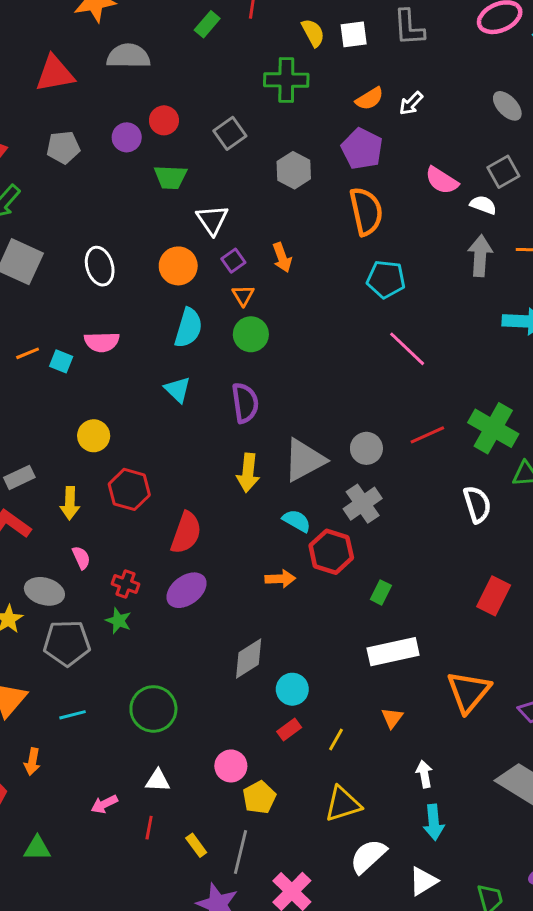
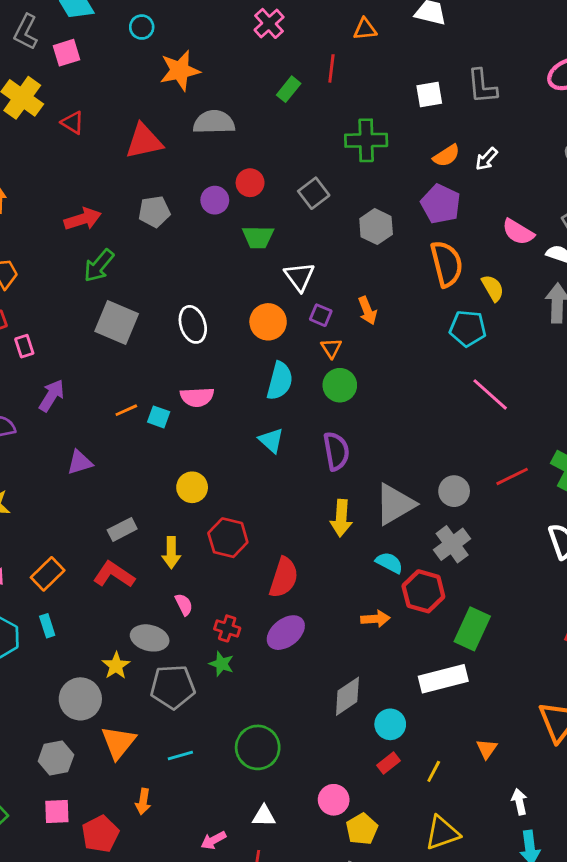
yellow semicircle: (313, 33) -> (493, 288), moved
purple square: (233, 261) -> (321, 315), turned -30
green rectangle: (381, 592) -> (472, 629), size x1.8
white rectangle: (393, 652) -> (443, 679), moved

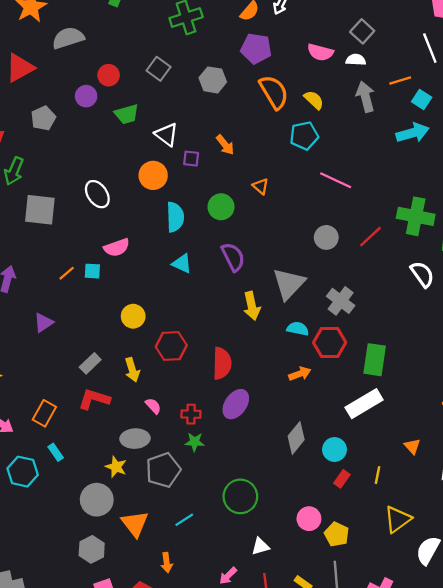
orange triangle: (331, 348) -> (261, 186), moved
gray circle: (454, 491) -> (326, 237), moved

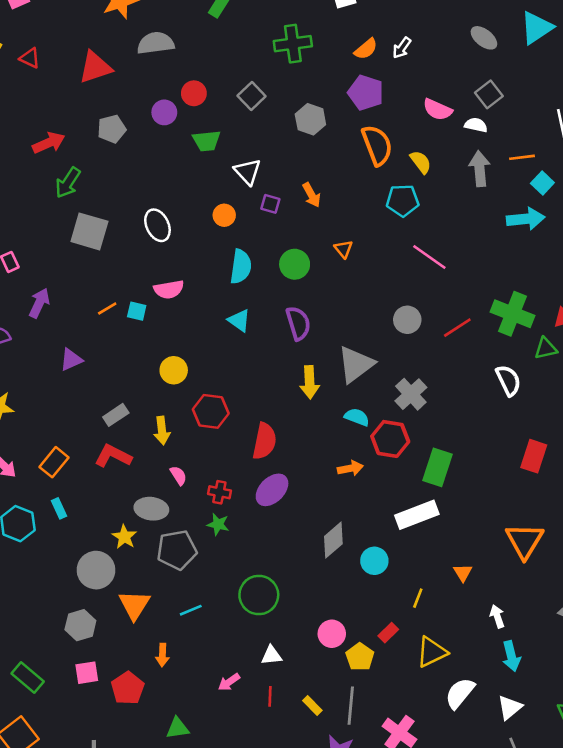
orange circle: (153, 175) -> (224, 215), size x0.7
red rectangle: (342, 479) -> (388, 633), moved

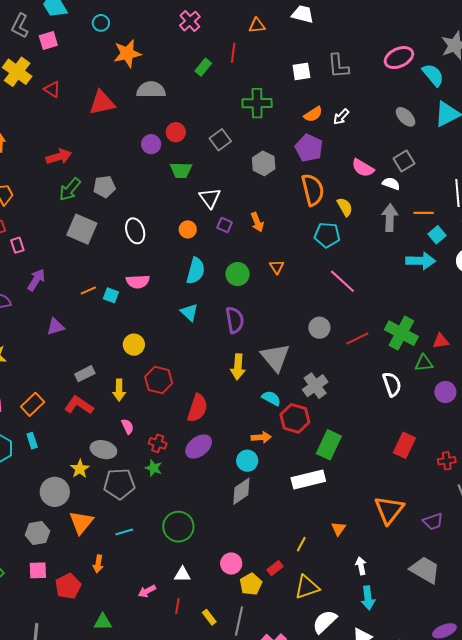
gray pentagon: (112, 129) -> (104, 187), moved
gray triangle: (356, 364) -> (275, 357), turned -40
cyan circle: (374, 561) -> (247, 461), moved

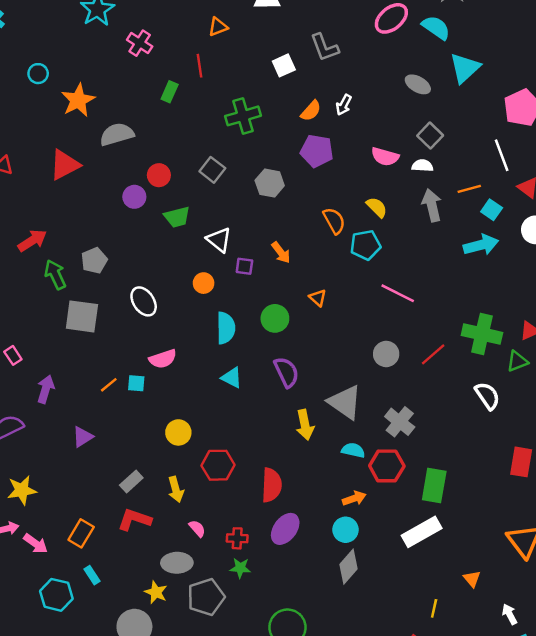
green arrow: (70, 189) -> (55, 275), turned 130
orange semicircle: (313, 190) -> (334, 221), moved, size x0.7

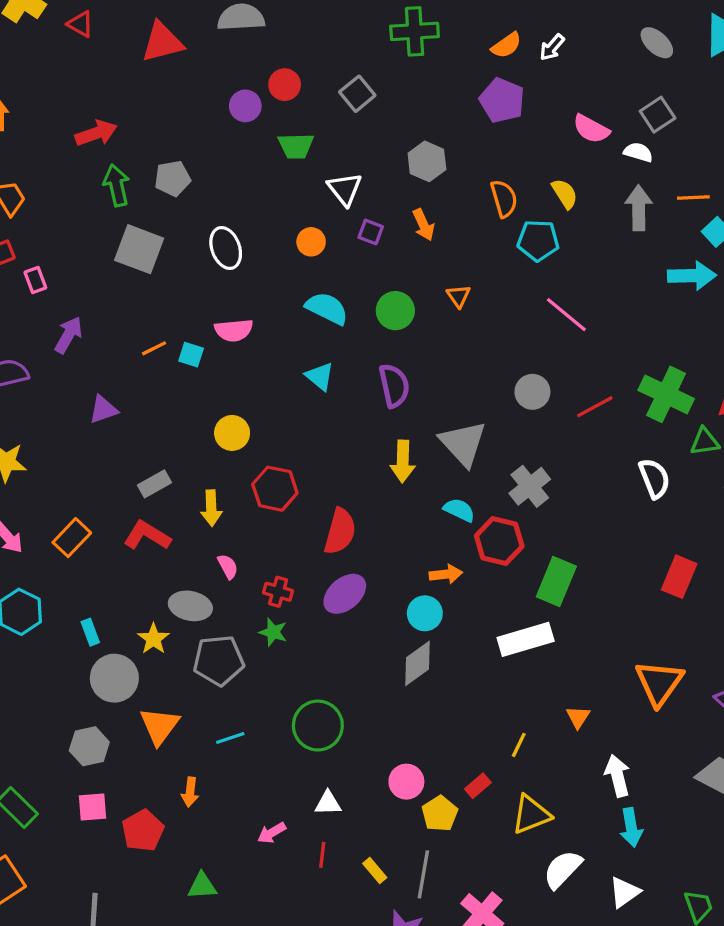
gray hexagon: (270, 183) -> (427, 161), moved
cyan semicircle: (226, 328) -> (327, 308), turned -76
cyan rectangle: (92, 575) -> (90, 632), moved
white arrow: (510, 614) -> (617, 776), size x1.4

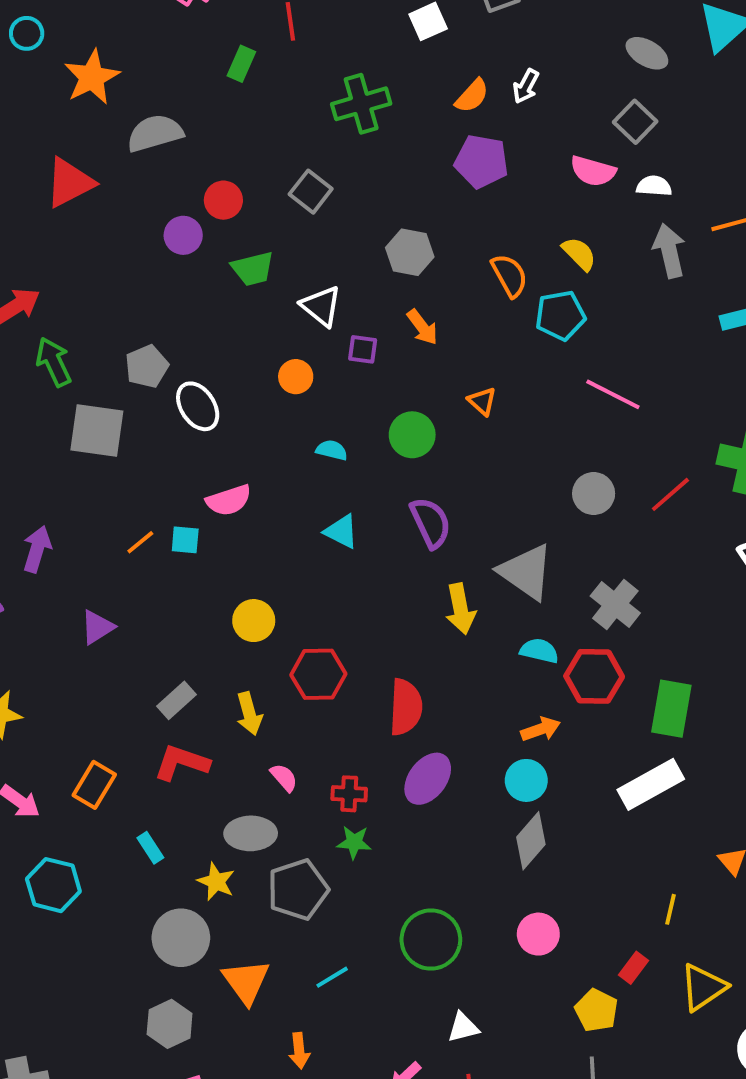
gray square: (658, 115) -> (635, 122), moved
gray pentagon: (173, 178) -> (147, 366), moved
cyan semicircle: (327, 308) -> (332, 450), size x0.6
cyan rectangle: (90, 632) -> (150, 848), moved
pink circle: (406, 782) -> (538, 934), moved

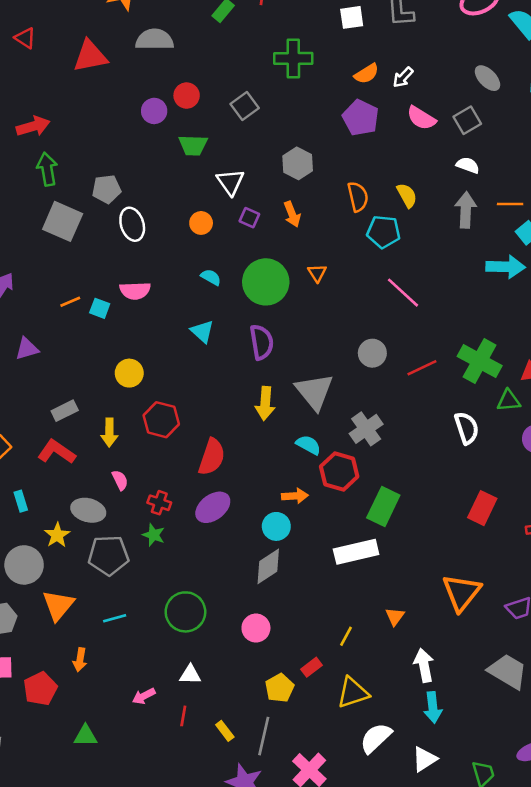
pink semicircle: (593, 171) -> (421, 118), moved
green circle: (412, 435) -> (266, 282), size x1.5

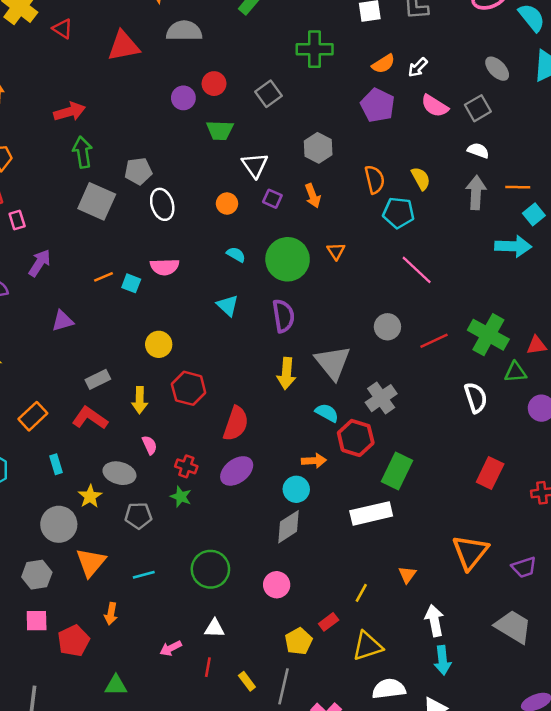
gray pentagon: (109, 555) -> (138, 516), size x0.7
white semicircle: (376, 738) -> (389, 689), turned 36

